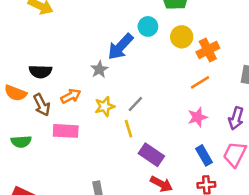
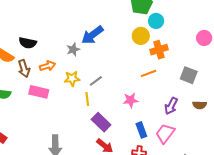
cyan circle: (148, 26) -> (156, 21), moved
pink star: (197, 117) -> (131, 100), moved

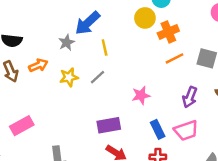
orange line: (148, 73) -> (175, 58), moved
pink rectangle: (39, 92) -> (22, 126), moved, turned -36
yellow line: (87, 99) -> (105, 47), moved
purple rectangle: (101, 122) -> (109, 125), turned -48
pink trapezoid: (165, 133) -> (186, 130), turned -140

